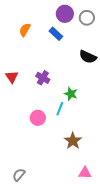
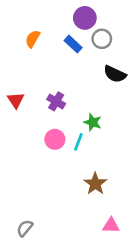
gray circle: (87, 18) -> (102, 39), moved
pink circle: (38, 118) -> (55, 139), moved

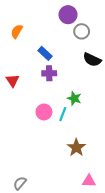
orange semicircle: (33, 39) -> (17, 31), moved
blue rectangle: (73, 44) -> (45, 53), moved
purple cross: (56, 101) -> (49, 73), moved, turned -32

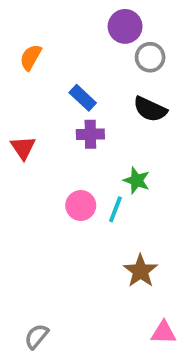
black semicircle: (92, 60) -> (150, 109), moved

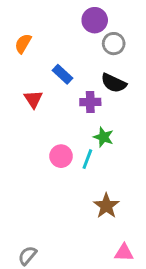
purple cross: (90, 134) -> (90, 102), moved
red triangle: (23, 148) -> (33, 99), moved

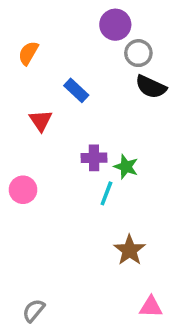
black semicircle: (114, 83) -> (151, 87), moved
purple cross: (90, 102) -> (94, 158), moved
pink circle: (61, 156) -> (23, 190), moved

